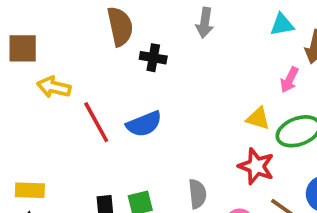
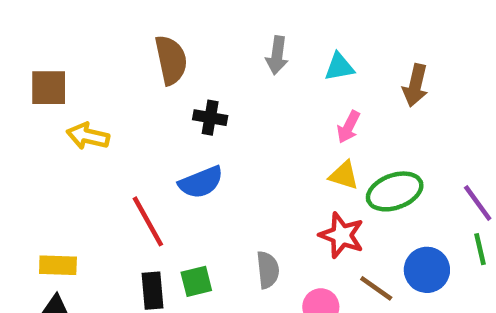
cyan triangle: (282, 25) -> (339, 67), moved
black cross: (153, 58) -> (210, 118), moved
pink arrow: (289, 80) -> (349, 127), moved
red line: (96, 122) -> (148, 221), moved

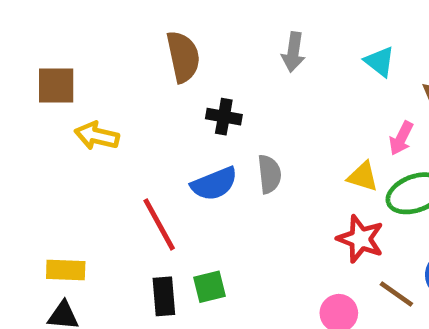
cyan triangle: (339, 67) -> (380, 62), moved, turned 48
pink arrow: (349, 127) -> (401, 138), moved
gray semicircle: (268, 270) -> (269, 174), moved

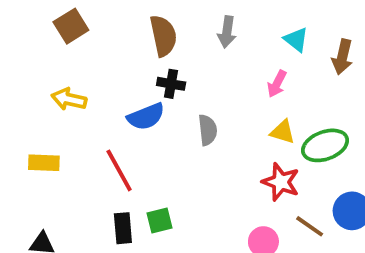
brown semicircle: (183, 57) -> (163, 36), moved
brown square: (56, 85) -> (71, 26), moved, turned -32
pink arrow: (401, 138) -> (277, 84), moved
blue semicircle: (214, 184) -> (146, 117), moved
yellow rectangle: (66, 270) -> (44, 163), moved

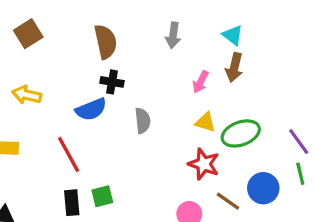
gray arrow: (227, 32) -> (173, 35), moved
cyan triangle: (296, 40) -> (233, 35), moved
brown arrow: (342, 57) -> (234, 67), moved

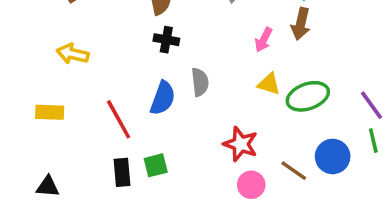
blue semicircle: (91, 109) -> (163, 98), moved, turned -48
red star: (204, 164) -> (241, 144), moved

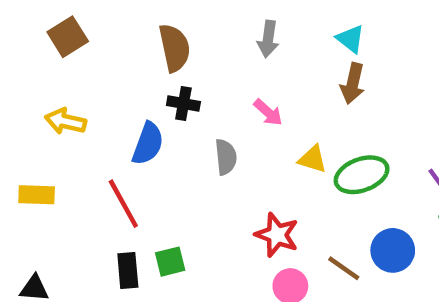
pink arrow: (264, 40) -> (268, 112), moved, turned -75
blue semicircle: (163, 98) -> (148, 144), moved

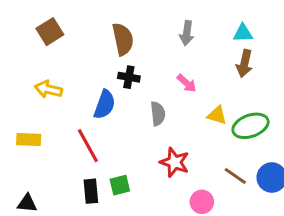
cyan triangle: (350, 39) -> (243, 33), turned -40
red star: (277, 235) -> (174, 162), moved
brown line: (344, 268) -> (235, 176), moved

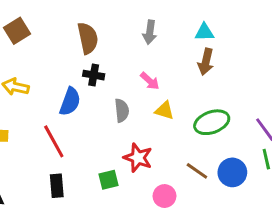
yellow triangle: (217, 115) -> (164, 110), moved
green square: (120, 185) -> (108, 180), moved

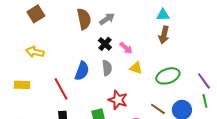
gray arrow: (150, 32) -> (107, 19), moved, turned -133
black cross: (94, 75) -> (105, 44), moved, turned 32
blue semicircle: (70, 102) -> (82, 71), moved

